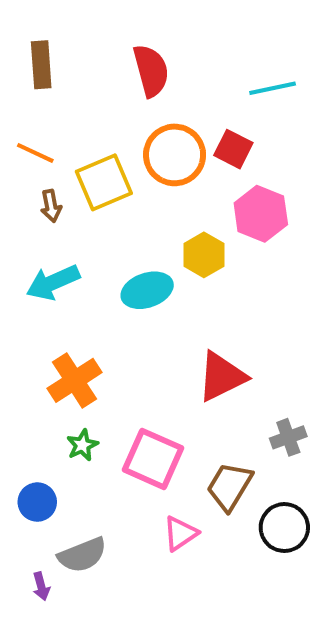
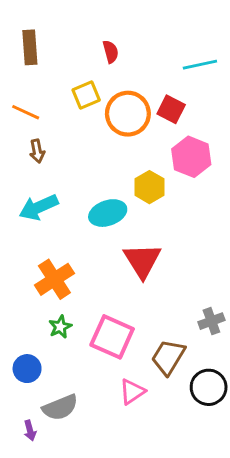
red semicircle: (151, 71) -> (111, 52), size x0.6
yellow square: (104, 182) -> (86, 95), moved, size x0.7
red triangle: (222, 377) -> (142, 261), moved, turned -36

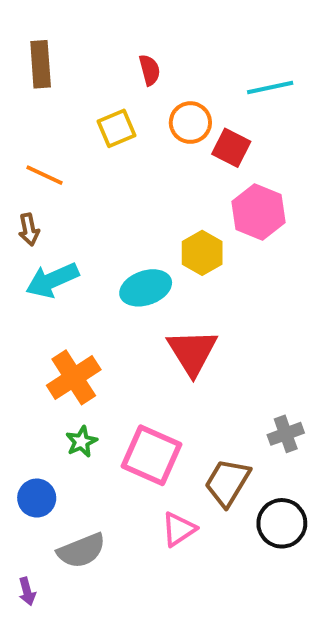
orange line: (26, 112) -> (44, 175), moved
orange circle: (128, 114) -> (190, 123), moved, size x0.7
brown arrow: (37, 151) -> (29, 230), moved
purple arrow: (30, 431) -> (27, 591), moved

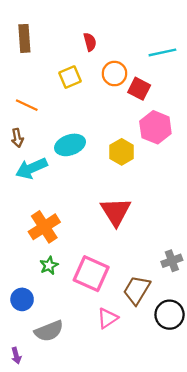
cyan ellipse: (146, 288) -> (70, 145), moved

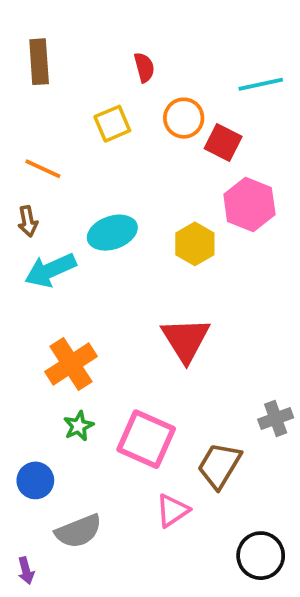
black circle: (170, 315) -> (261, 556), moved

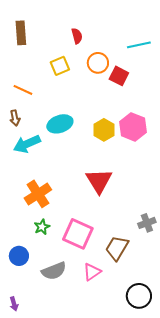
pink hexagon: (249, 204) -> (133, 127), moved
gray semicircle: (79, 531) -> (54, 271), moved

